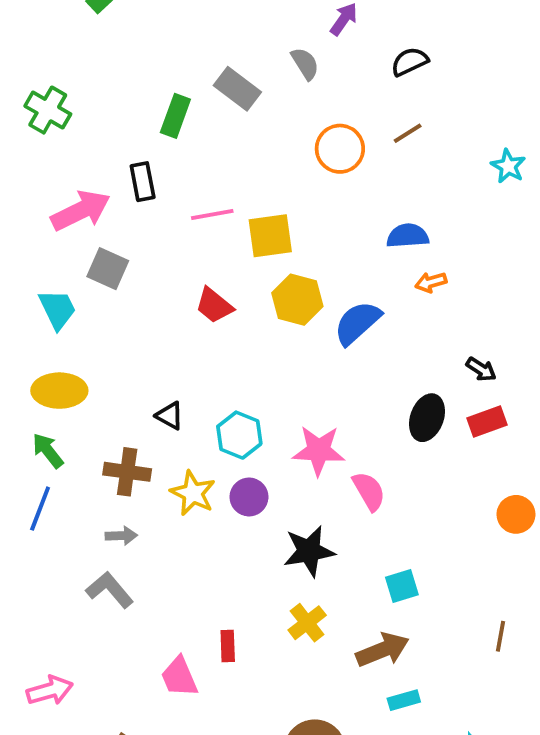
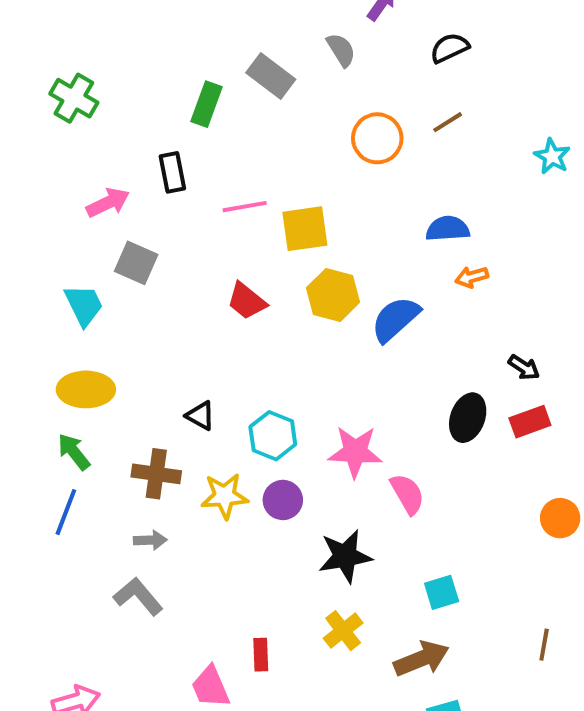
pink arrow: (81, 211) -> (108, 203), size x0.7
yellow star: (193, 493) -> (225, 496), turned -30

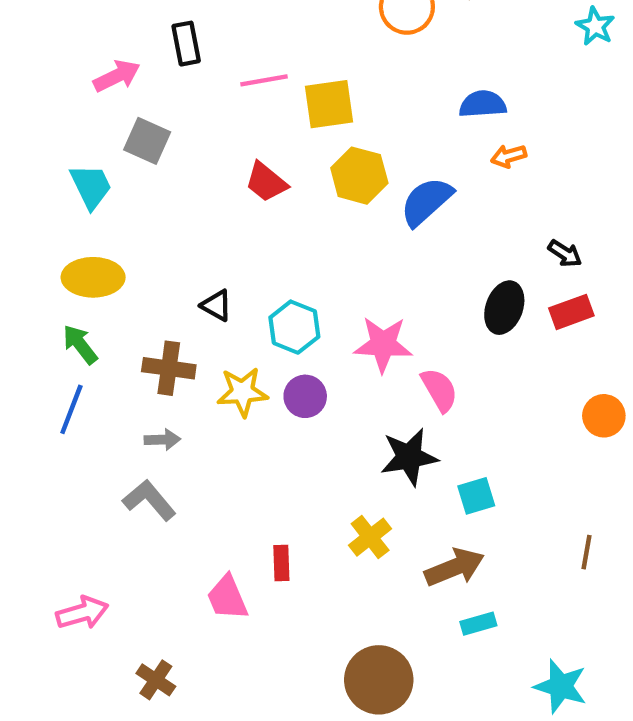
black star: (345, 556) -> (409, 457), moved

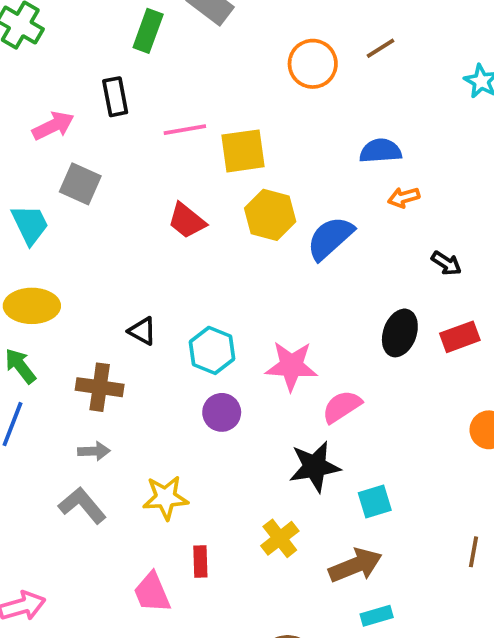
black arrow: (565, 253) -> (446, 263), moved
pink semicircle: (439, 390) -> (342, 407), turned -93
yellow star: (242, 392) -> (166, 498), moved

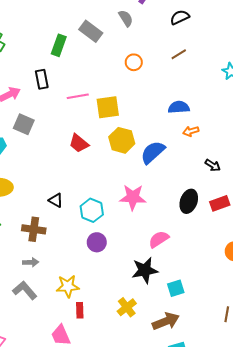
orange circle: (313, 64) -> (134, 62), moved, size x0.7
pink star: (291, 366) -> (133, 197), moved
red rectangle: (200, 562) -> (80, 310), moved

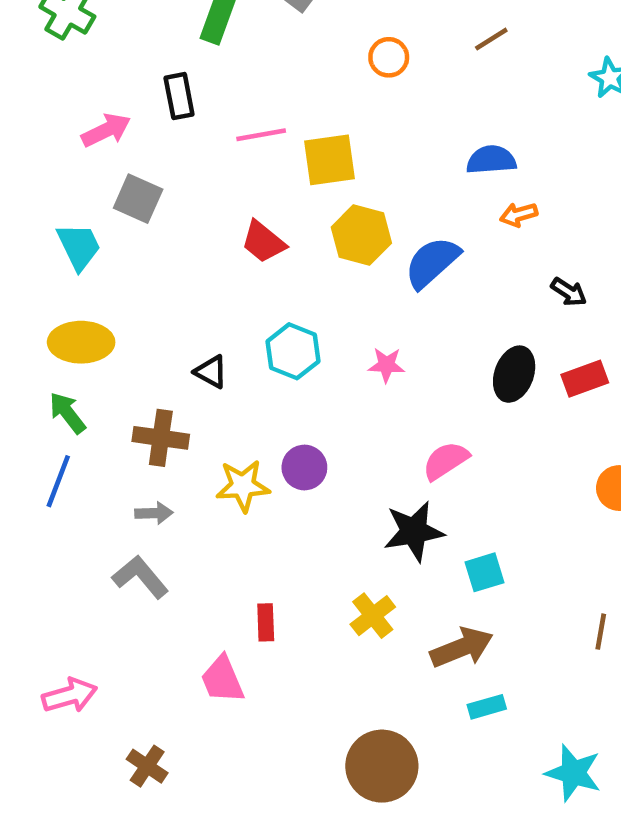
pink star: (133, 197) -> (386, 365), size x0.6
cyan hexagon: (92, 210) -> (293, 351), moved
yellow star: (68, 286) -> (243, 486), moved

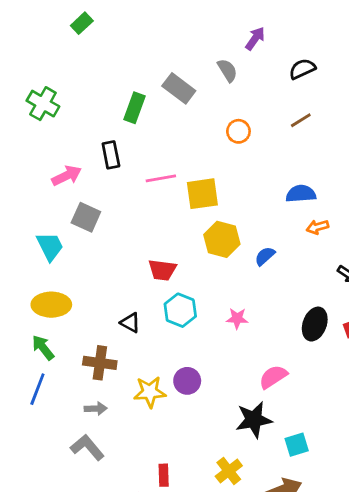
red trapezoid: (263, 242) -> (162, 270), moved, turned -32
blue semicircle: (432, 262) -> (265, 256), size x0.6

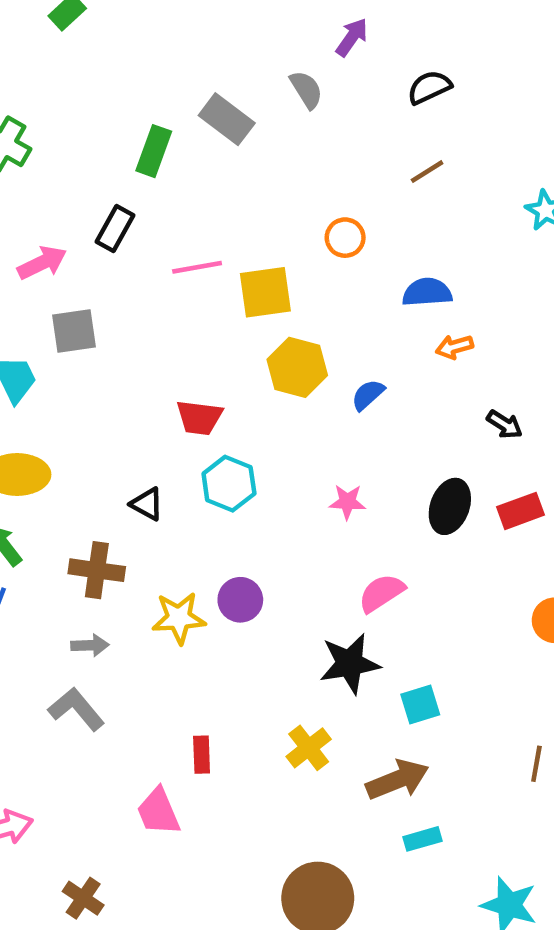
orange circle: (238, 131) -> (345, 238), moved
black rectangle: (111, 155) -> (115, 229), turned 40
gray square: (86, 217) -> (74, 331), turned -32
pink star: (237, 318) -> (347, 502), moved

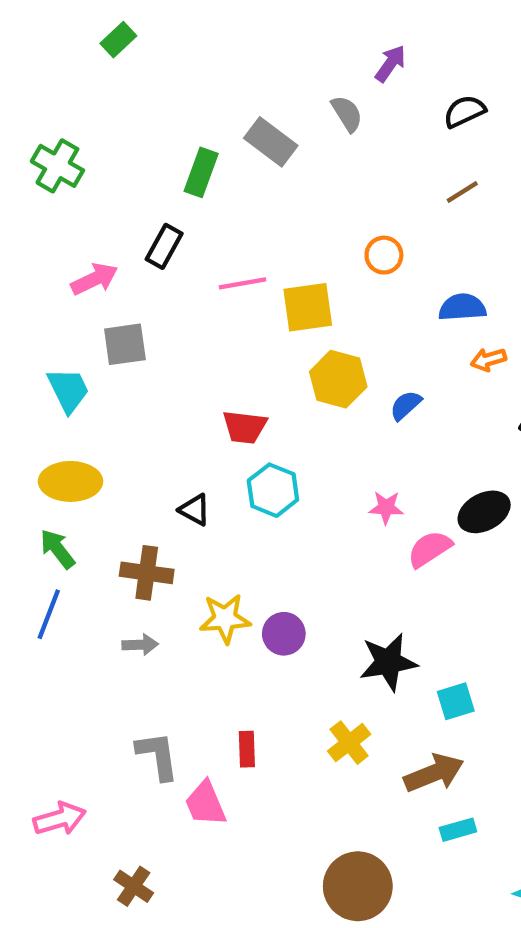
black ellipse: (450, 506) -> (484, 512), turned 42
pink semicircle: (382, 593) -> (430, 549), moved
purple circle: (240, 600) -> (284, 634), moved
gray L-shape: (76, 709) -> (158, 756), moved, turned 32

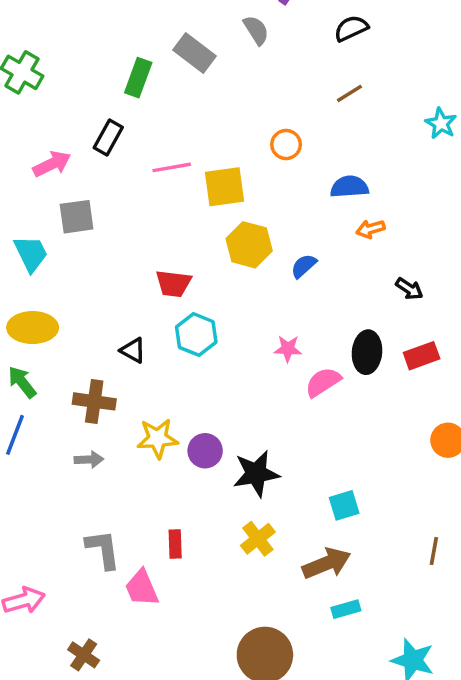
black ellipse: (484, 512) -> (367, 352), turned -57
black star: (388, 662) -> (256, 474), moved

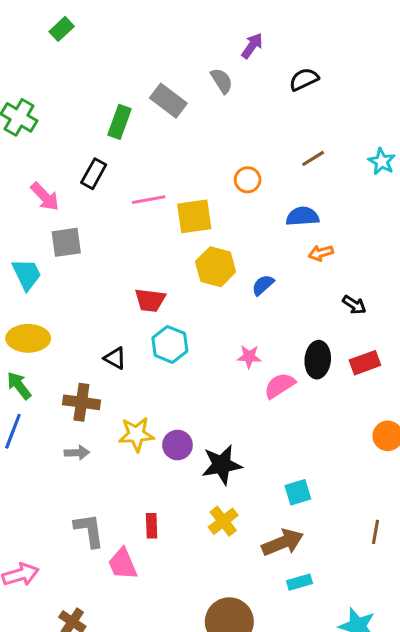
brown line: (349, 93) -> (313, 158), moved
pink arrow: (52, 164) -> (45, 197), turned 72

